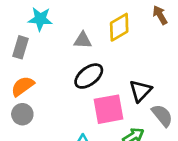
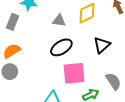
black triangle: (140, 91) -> (102, 45), moved

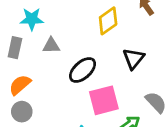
gray triangle: (59, 21) -> (51, 46), moved

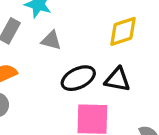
black triangle: (133, 59) -> (117, 80), moved, turned 45

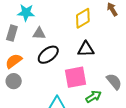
black ellipse: (78, 78) -> (48, 55), moved

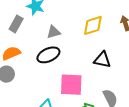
gray triangle: (39, 33) -> (54, 32), moved, turned -32
black triangle: (86, 49) -> (102, 60), moved

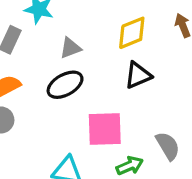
black triangle: (102, 60) -> (138, 75), moved, turned -30

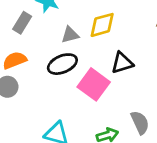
yellow diamond: (132, 33) -> (102, 25), moved
pink square: (105, 129) -> (94, 84), moved, turned 32

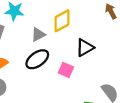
pink square: (94, 84) -> (66, 70), size x0.6

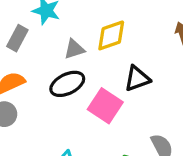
pink square: (66, 70) -> (105, 106), size x1.5

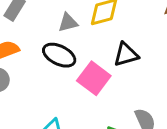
black ellipse: (67, 84) -> (59, 55), turned 48

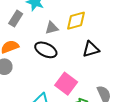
pink square: (94, 78) -> (66, 84), moved

